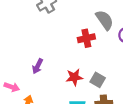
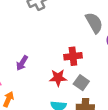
red cross: (86, 38) -> (73, 56), moved

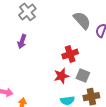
purple arrow: (22, 63) -> (22, 41), moved

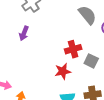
gray square: (83, 75) -> (91, 61), moved

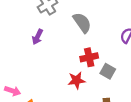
gray semicircle: (87, 15) -> (82, 23), moved

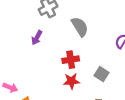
red cross: (89, 57) -> (71, 60), moved

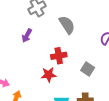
red star: (71, 81) -> (49, 75), moved

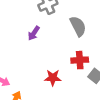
red cross: (59, 56) -> (80, 60), moved

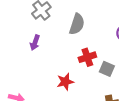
gray semicircle: (78, 26) -> (77, 24), turned 60

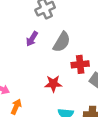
gray semicircle: (77, 24) -> (62, 42), moved

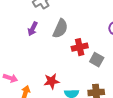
red star: (53, 84) -> (52, 81), moved

